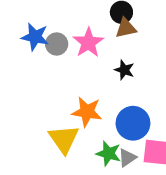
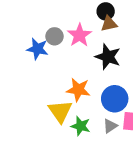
blue star: (35, 37) -> (37, 49), moved
black star: (124, 70) -> (108, 57), size x1.6
green star: (108, 153) -> (81, 126), moved

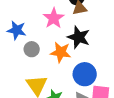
gray circle: (54, 36) -> (32, 49), moved
orange star: (78, 90) -> (61, 52), moved

